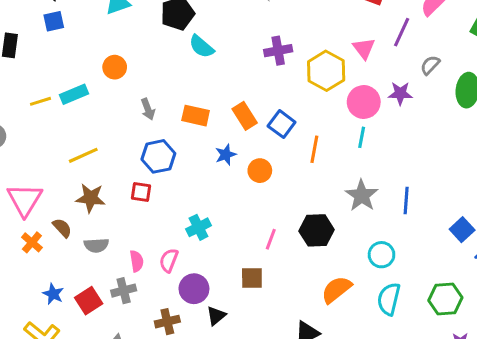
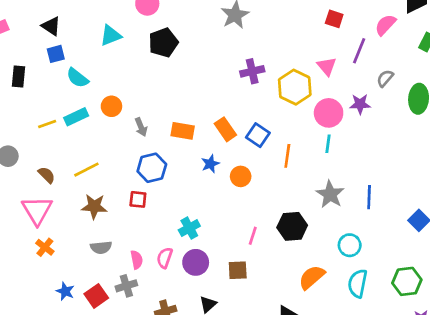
cyan semicircle: (201, 47) -> (77, 78), moved
orange circle: (115, 67) -> (111, 106), moved
brown semicircle: (62, 228) -> (47, 175), moved
purple circle: (194, 289) -> (196, 262), moved

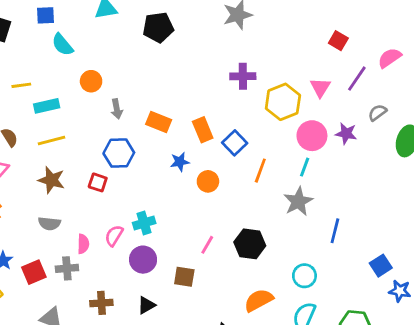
cyan rectangle: (76, 117) -> (47, 106), moved
gray star: (330, 194) -> (298, 201), moved
pink semicircle: (165, 258) -> (114, 236), moved

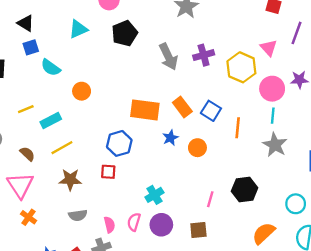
gray arrow: (117, 109) -> (168, 57), moved, size x1.6
orange rectangle: (159, 122) -> (145, 110), size x1.4
pink semicircle: (114, 236) -> (134, 222), moved

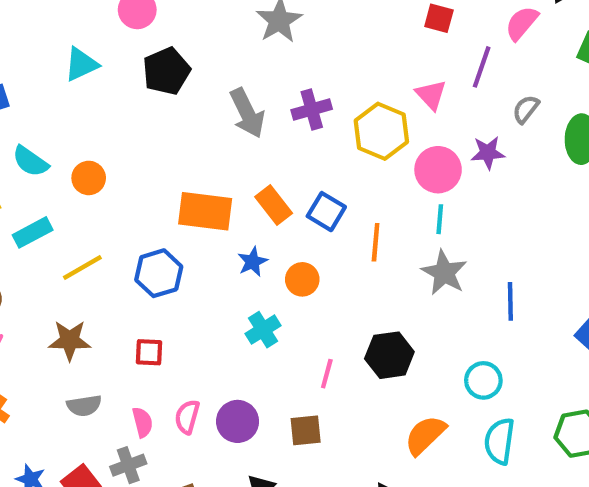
cyan semicircle: (51, 68) -> (30, 161), moved
yellow line: (62, 148) -> (82, 267), moved
red square: (108, 172) -> (149, 352), moved
cyan cross: (154, 195) -> (263, 330), moved

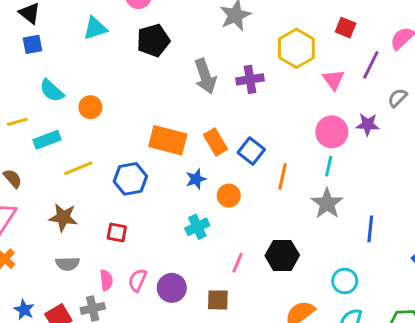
yellow hexagon: (381, 131) -> (296, 48), moved

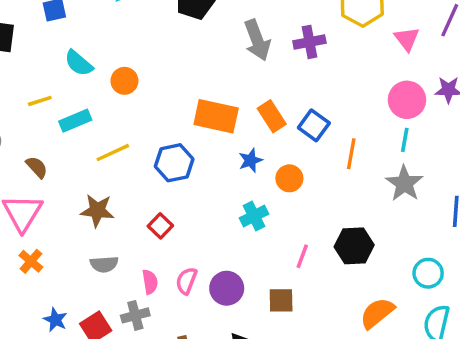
red square: (117, 232) -> (160, 226), turned 36

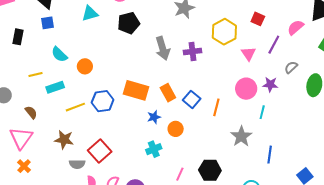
cyan line: (405, 140) -> (262, 112), moved
orange line: (351, 154) -> (216, 107), moved
blue hexagon: (174, 163) -> (103, 101), moved
red square: (160, 226) -> (100, 151), size x1.6
gray semicircle: (104, 264) -> (77, 164), moved

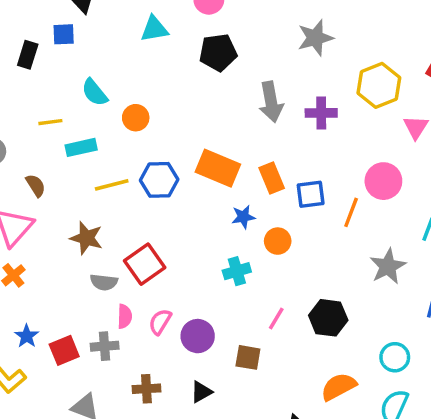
blue square: (48, 23) -> (64, 34), moved
pink circle: (246, 89) -> (383, 181), moved
blue square: (192, 99) -> (311, 194), turned 36

